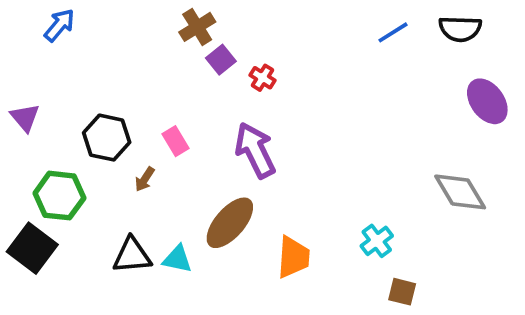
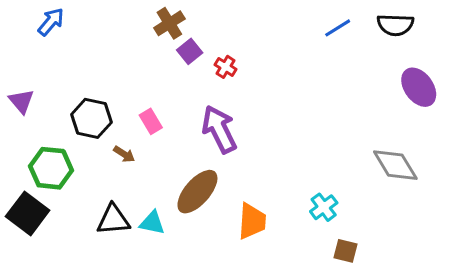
brown arrow: (145, 179) -> (124, 154), turned -90

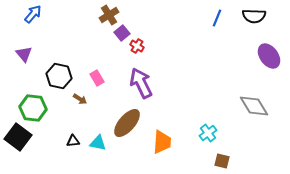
blue line: (338, 28) -> (217, 18), turned -36
red cross: (226, 67) -> (137, 46), moved
purple triangle: (21, 101) -> (24, 54), moved
black triangle: (113, 220) -> (73, 141), size x0.6

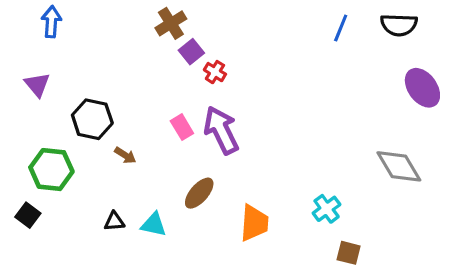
blue arrow: (33, 14) -> (51, 22), turned -36
pink rectangle: (97, 78) -> (182, 127), moved
brown ellipse: (127, 123) -> (199, 193), size x0.7
black square: (18, 137) -> (28, 215), size x0.6

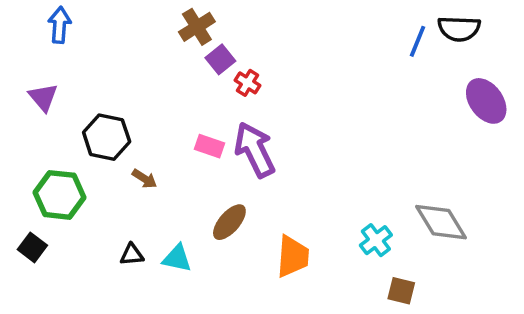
blue line: (341, 28) -> (417, 41), moved
pink rectangle: (182, 127) -> (210, 146), turned -40
gray diamond: (399, 166) -> (441, 222), moved

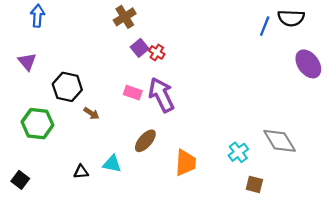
purple square: (220, 59) -> (140, 48), moved
black square: (32, 247) -> (20, 180), moved
black triangle: (132, 255) -> (81, 172), moved

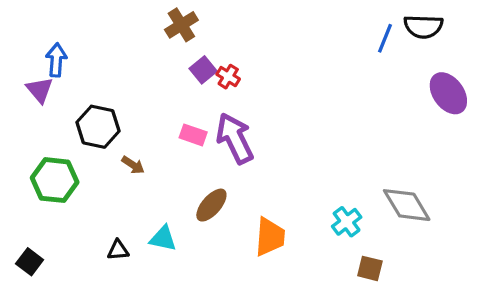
blue arrow: (37, 16) -> (56, 60), moved

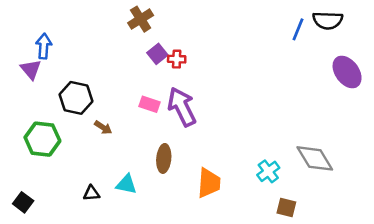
red cross: (228, 77) -> (177, 59), turned -30
brown ellipse: (211, 205) -> (164, 158), turned -36

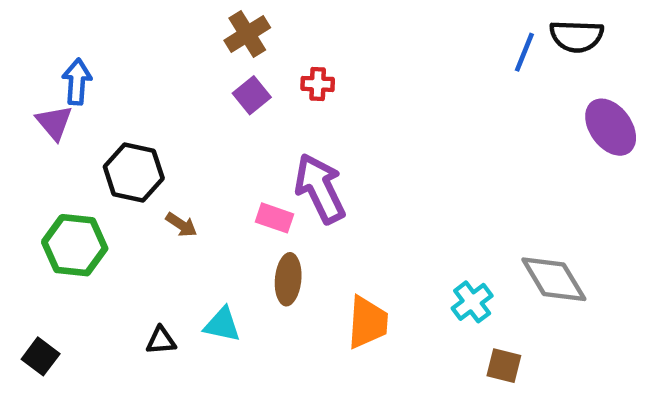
purple square: (157, 54) -> (252, 95), moved
red cross: (177, 59) -> (318, 84), moved
pink rectangle: (150, 104) -> (274, 218), moved

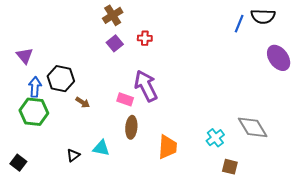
blue arrow: (77, 82) -> (35, 87), moved
black triangle: (161, 341) -> (73, 155), turned -32

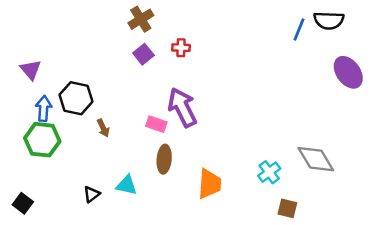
brown arrow: (83, 102) -> (103, 128), turned 32

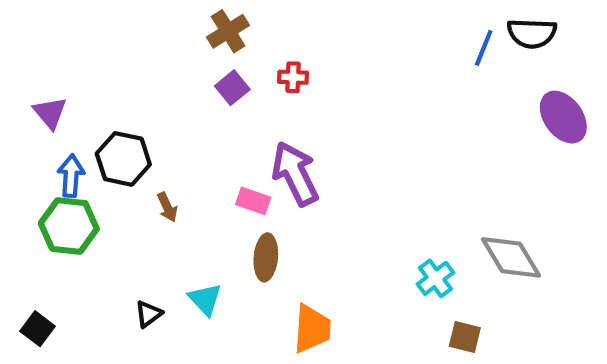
orange trapezoid: (210, 184) -> (312, 329), moved
cyan triangle: (127, 185) -> (205, 299), turned 35

